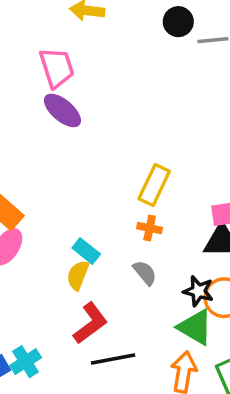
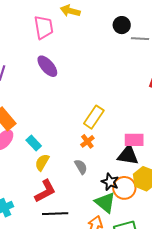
pink trapezoid: (57, 68) -> (44, 27), moved
orange cross: (150, 228) -> (87, 141), turned 32
cyan rectangle: (86, 251) -> (34, 143), moved

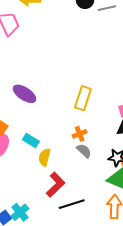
purple ellipse: (47, 66) -> (24, 94), moved
orange cross: (87, 141) -> (80, 134), moved, turned 32

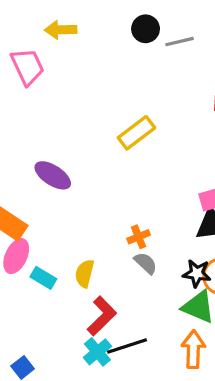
yellow rectangle: (83, 98) -> (136, 133), moved, turned 35
cyan rectangle: (31, 140) -> (43, 278), moved
cyan cross: (20, 212) -> (97, 352), moved

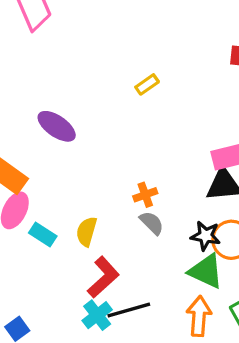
yellow rectangle: (136, 133) -> (147, 84), size x0.6

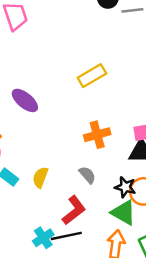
yellow rectangle: (147, 84) -> (92, 76), size x1.6
orange cross: (145, 195) -> (97, 135), moved, size x1.5
red L-shape: (103, 277) -> (74, 210), moved

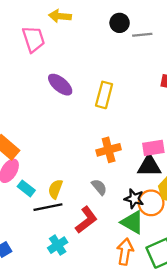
yellow rectangle: (92, 76) -> (104, 95), turned -45
purple ellipse: (25, 100) -> (60, 85), moved
black line: (66, 236) -> (48, 207), moved

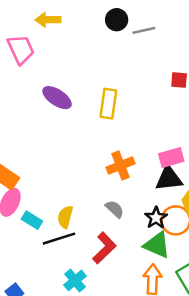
black star: (134, 199) -> (156, 218), turned 30

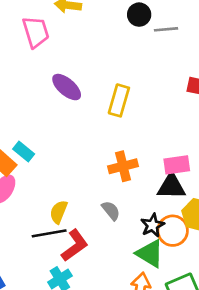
cyan rectangle: (32, 220) -> (24, 151), moved
red L-shape: (104, 248) -> (75, 245), moved

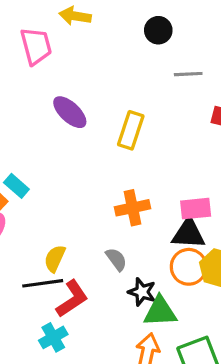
gray line: (166, 29) -> (188, 74), moved
black star: (153, 225) -> (142, 292), moved, turned -30
orange circle: (173, 231) -> (189, 267), moved
green triangle: (150, 253) -> (160, 312), turned -36

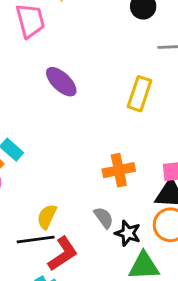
yellow rectangle: (131, 130) -> (139, 94), moved
black star: (142, 292) -> (128, 233), moved

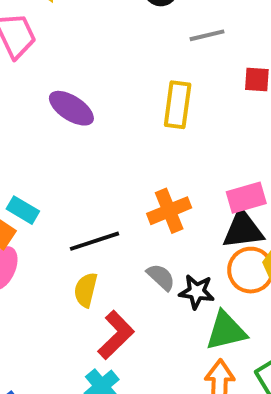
black line: (36, 240) -> (94, 241), moved

